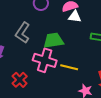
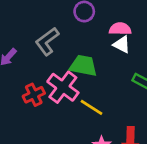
red cross: (20, 80) -> (34, 95), moved

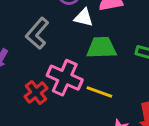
white triangle: (122, 44) -> (84, 18), moved
green trapezoid: (83, 66) -> (101, 48), moved

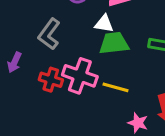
white triangle: (84, 18) -> (104, 24), moved
red cross: (36, 92) -> (51, 80), moved, turned -30

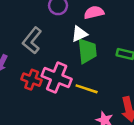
white triangle: (104, 24) -> (79, 34), turned -36
green trapezoid: (114, 43) -> (87, 51), turned 88

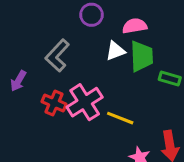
green trapezoid: (87, 51) -> (142, 56), moved
pink cross: (57, 78) -> (85, 102), turned 32

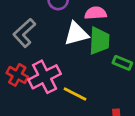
white triangle: (115, 51) -> (76, 34), size x1.4

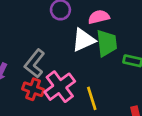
gray L-shape: (24, 33) -> (35, 64), moved
yellow line: (75, 94) -> (92, 98), turned 55

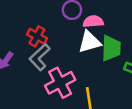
pink semicircle: (99, 17) -> (93, 21), moved
red cross: (33, 89) -> (37, 36), moved

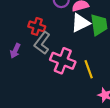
pink cross: (60, 83) -> (63, 61), turned -30

